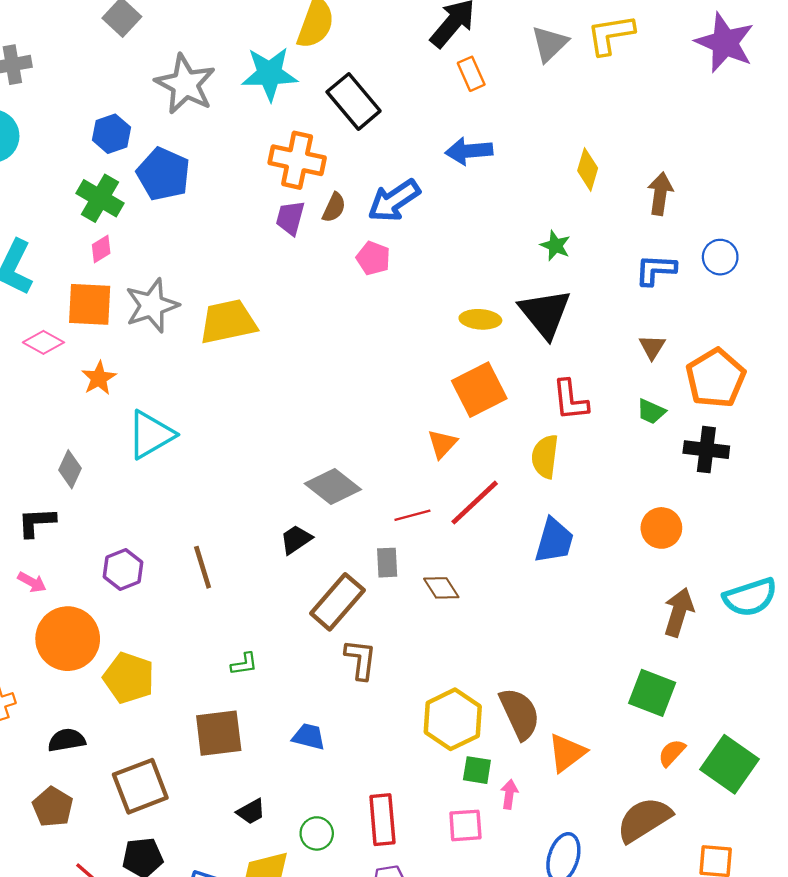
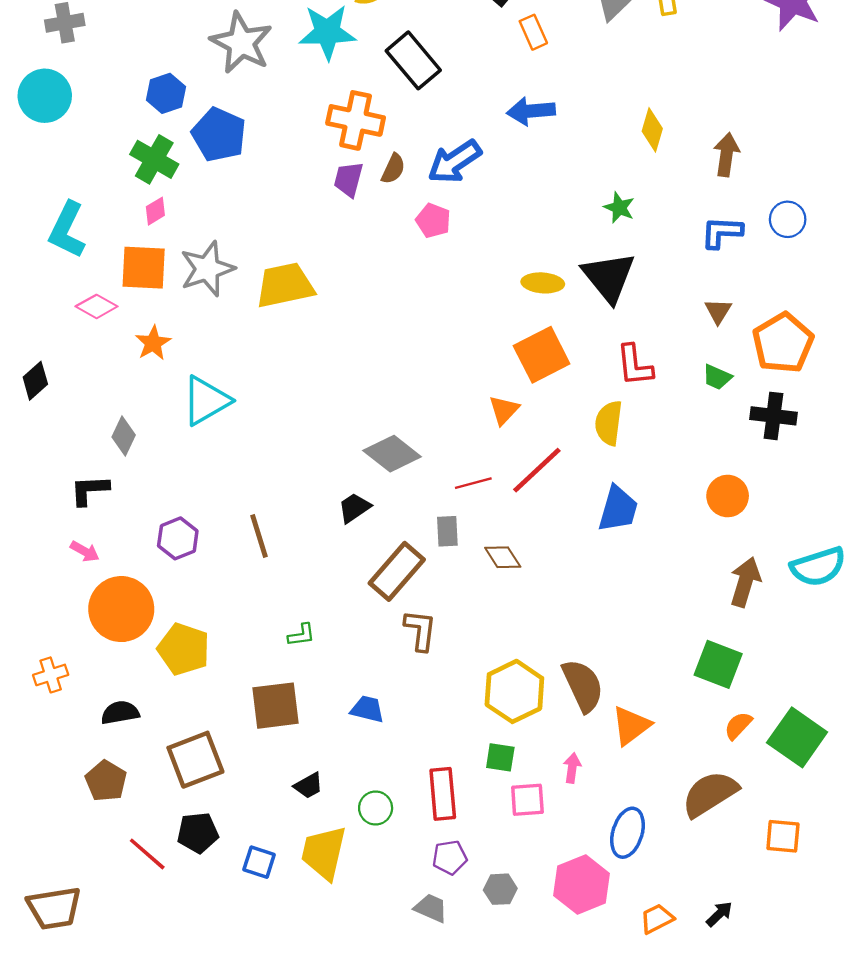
green square: (477, 770) -> (500, 757), moved

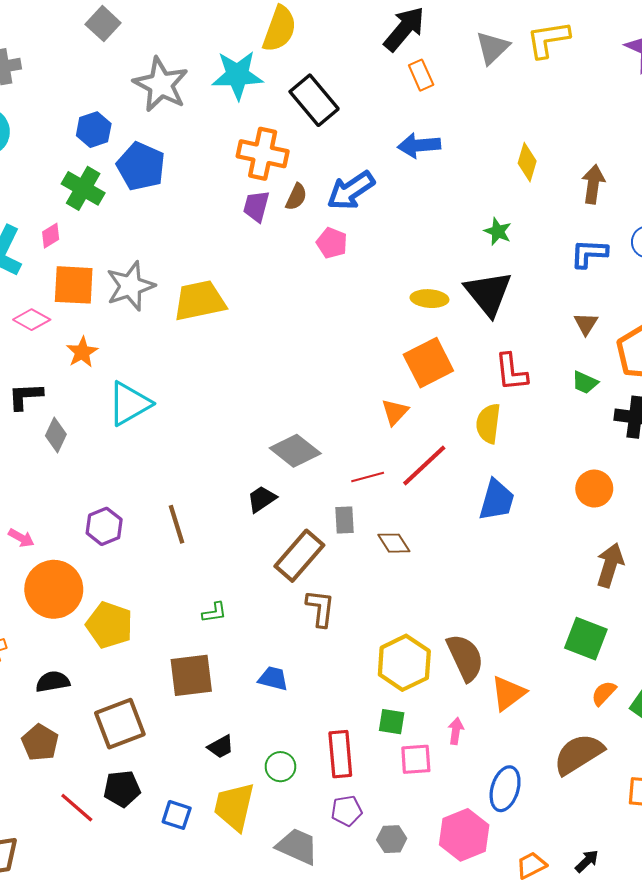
pink diamond: (155, 211) -> (51, 236), moved
black L-shape: (89, 490) -> (25, 396), moved
gray trapezoid: (431, 908) -> (297, 846), moved, size x1.4

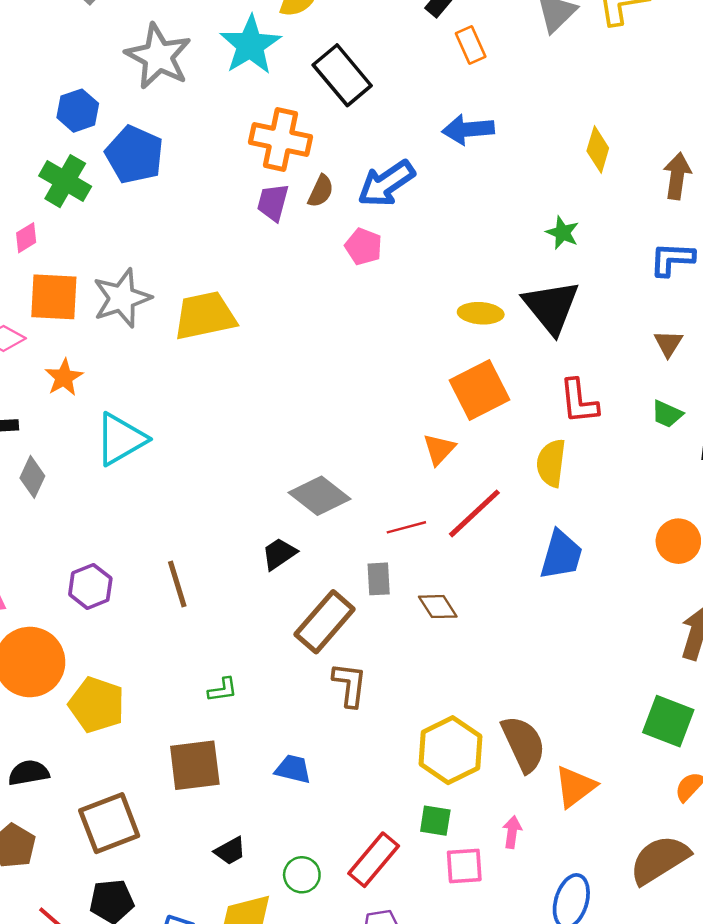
cyan star: (237, 75) -> (250, 45), turned -30
red rectangle: (340, 754) -> (374, 860), turned 45

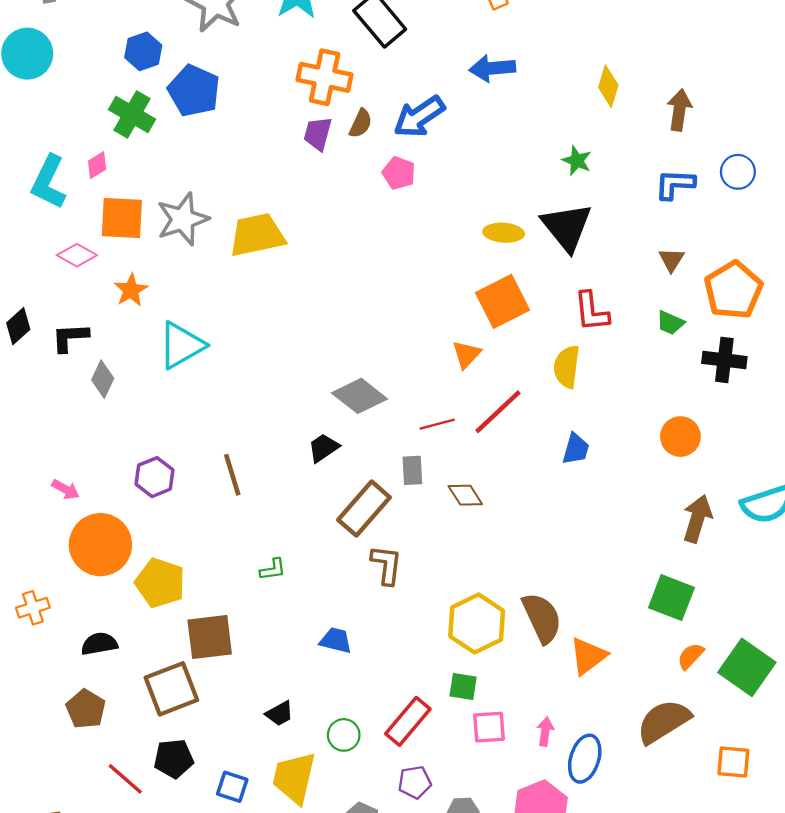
blue trapezoid: (561, 555) -> (576, 449), size x0.7
brown square: (195, 765) -> (210, 637), moved
pink arrow: (512, 832) -> (545, 732), moved

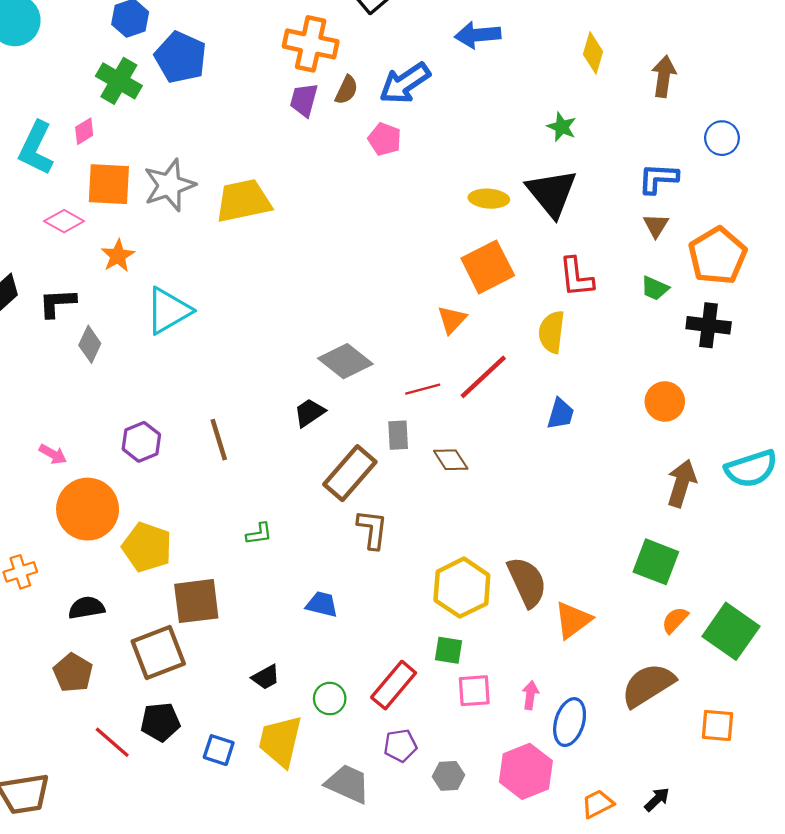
blue L-shape: (675, 184) -> (658, 178), moved

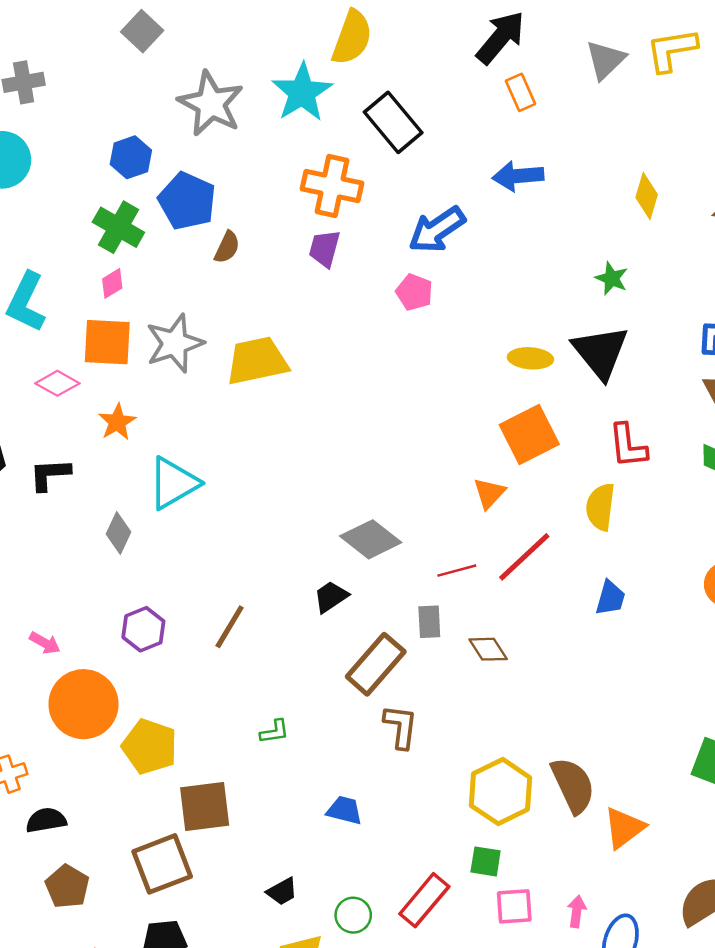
brown semicircle: (346, 90) -> (227, 247), moved
pink diamond: (84, 131) -> (112, 283), moved
gray diamond: (90, 344) -> (118, 533), moved
brown line: (219, 440) -> (230, 627), turned 48
black semicircle: (86, 608) -> (46, 820), moved

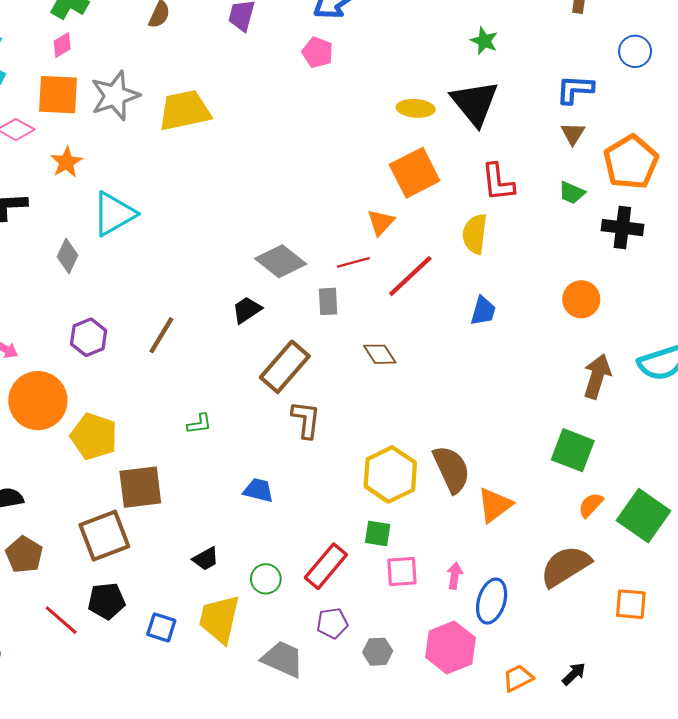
red line: (457, 571) -> (353, 262), moved
gray rectangle: (429, 622) -> (328, 301), moved

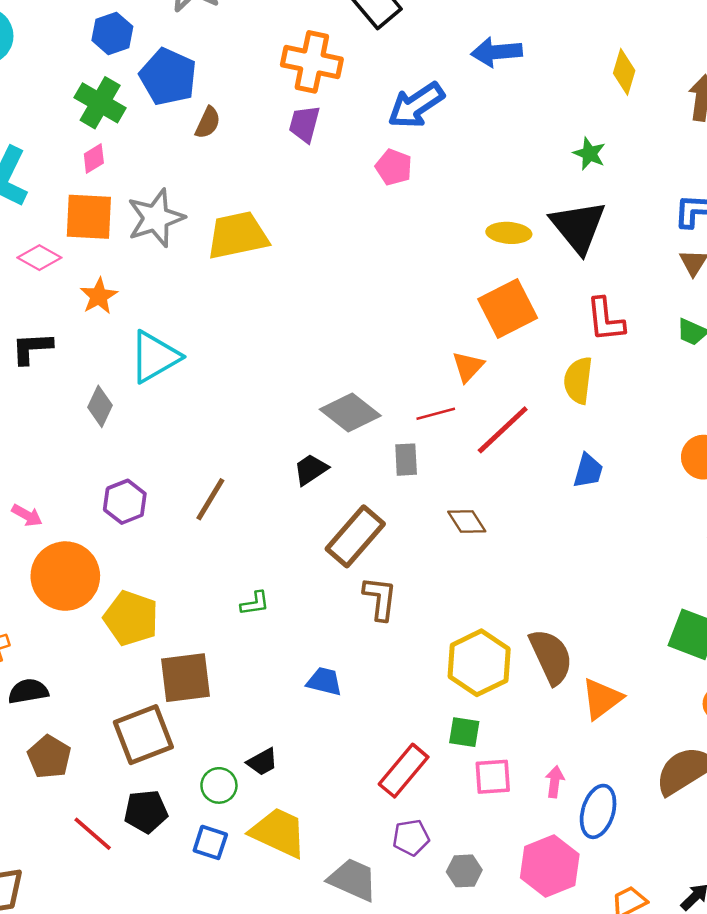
green circle: (266, 579) -> (219, 785), moved
yellow trapezoid: (219, 619) -> (278, 833), turned 102

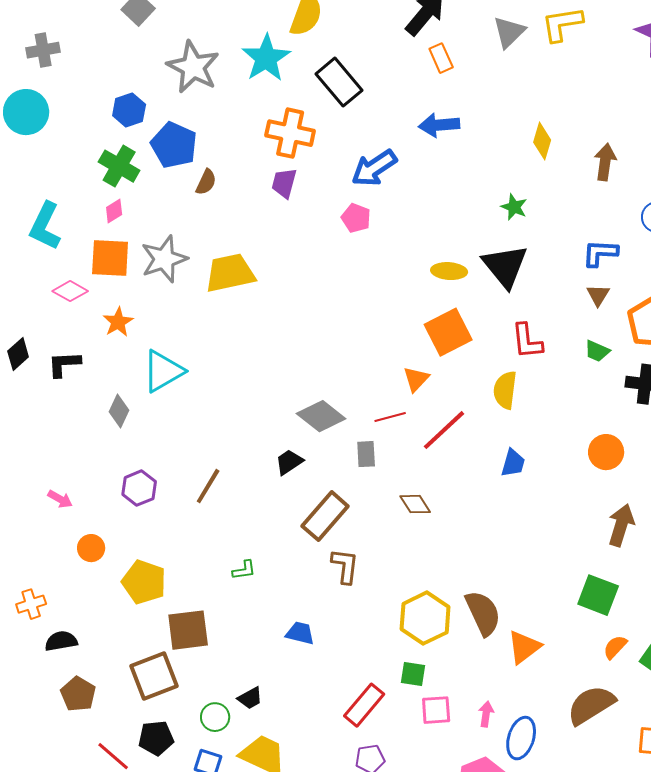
orange circle: (65, 576) -> (91, 548), size x0.5

